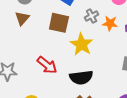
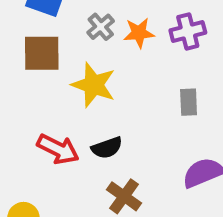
red arrow: (47, 65) -> (58, 149), moved
black semicircle: (81, 77) -> (107, 148), size x0.7

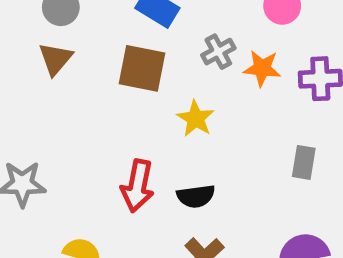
yellow star: (94, 85) -> (196, 119), size x0.7
red arrow: (58, 149) -> (138, 186), turned 63

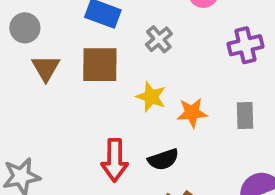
brown triangle: (55, 59) -> (46, 68), moved
orange star: (262, 68) -> (192, 113), moved

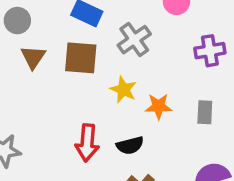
gray cross: (159, 39) -> (134, 40), size x1.4

